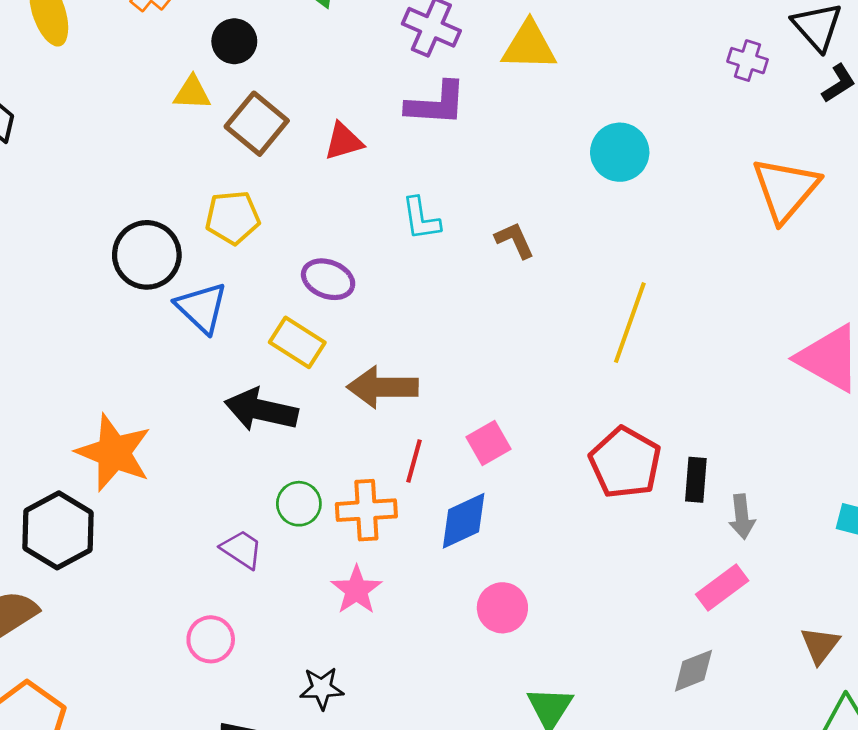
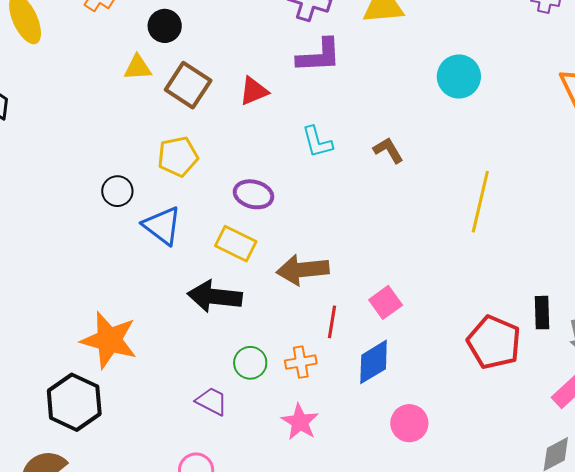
black circle: (147, 255) -> (117, 191), size x0.6
red pentagon: (625, 463) -> (494, 342), moved
orange cross: (366, 510) -> (301, 362), size x0.7

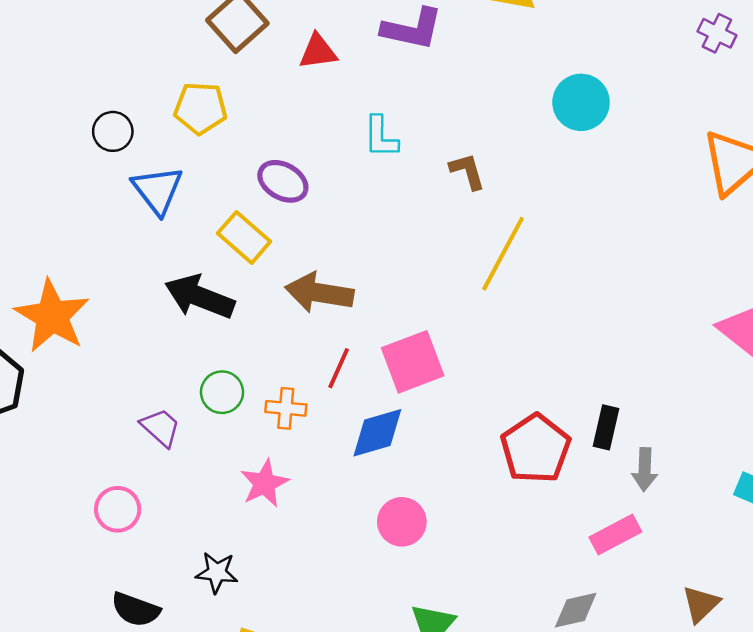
yellow line: (480, 202) -> (503, 254), moved
pink square: (386, 302) -> (413, 362), size x1.5

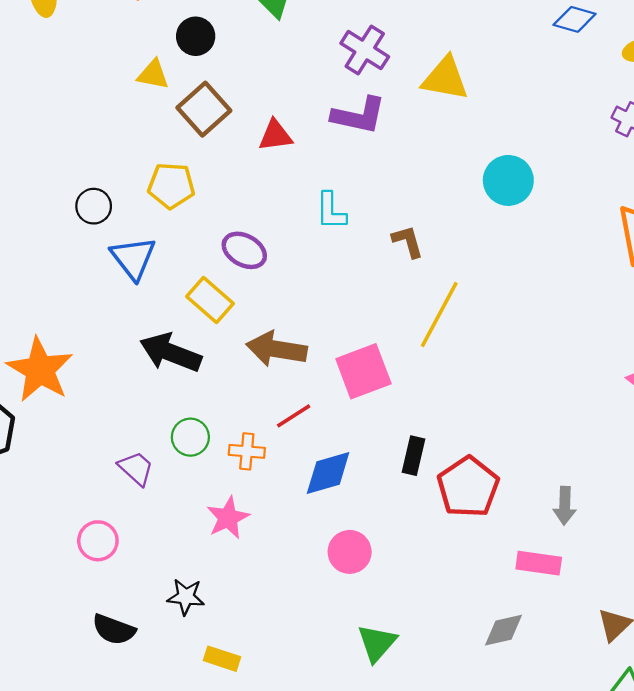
pink square: (413, 362) -> (363, 371), moved
red line: (339, 368) -> (294, 416), turned 33
black rectangle: (606, 427) -> (413, 456), moved
pink rectangle: (615, 535) -> (539, 563), turned 36

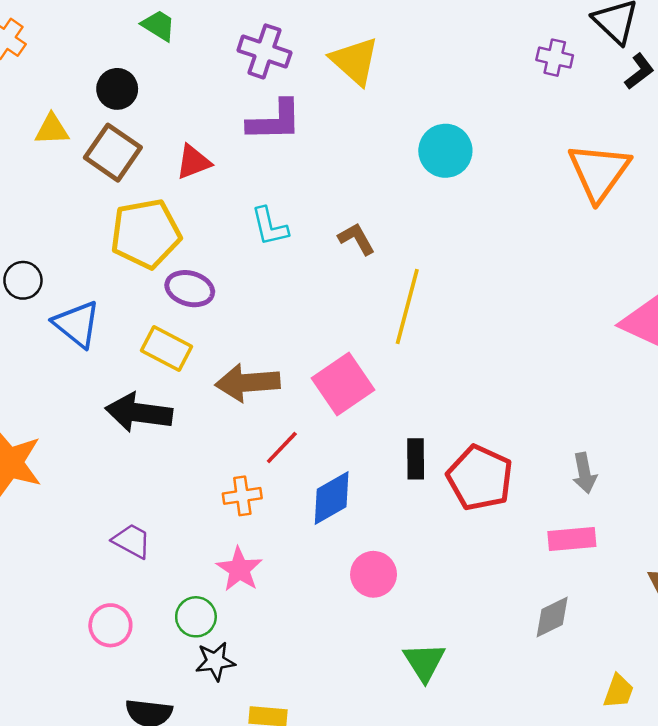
black circle: (196, 36) -> (117, 89), moved
yellow triangle: (445, 78) -> (355, 61), turned 45
yellow pentagon: (171, 186) -> (146, 234), moved, size x1.4
green circle: (190, 437) -> (196, 617), moved

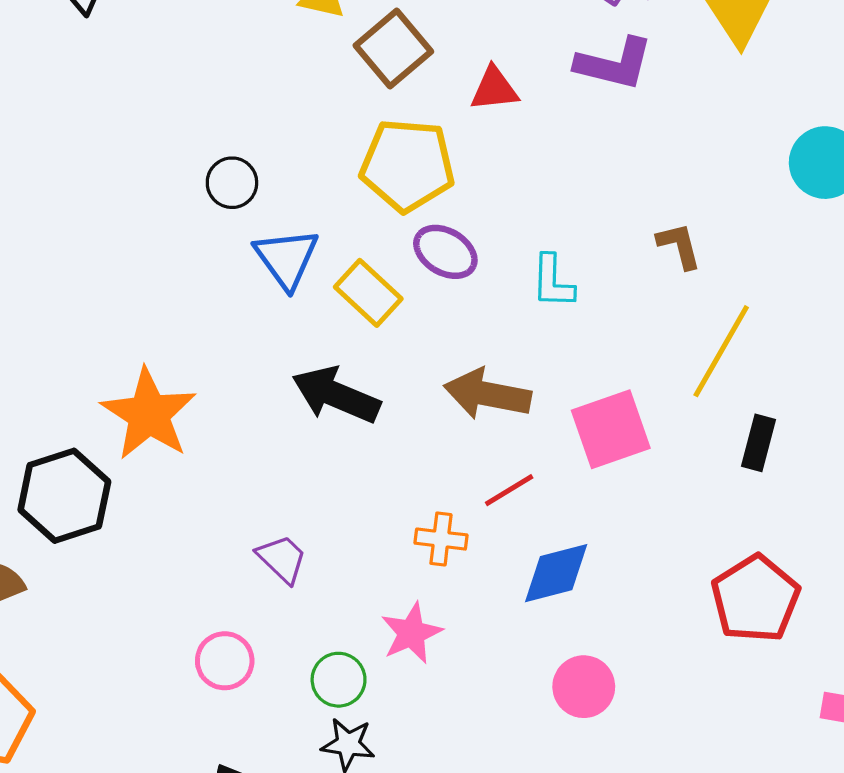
cyan L-shape: (270, 226) -> (553, 282), moved
yellow rectangle: (166, 348) -> (368, 293), moved
black rectangle: (416, 459) -> (759, 443), moved

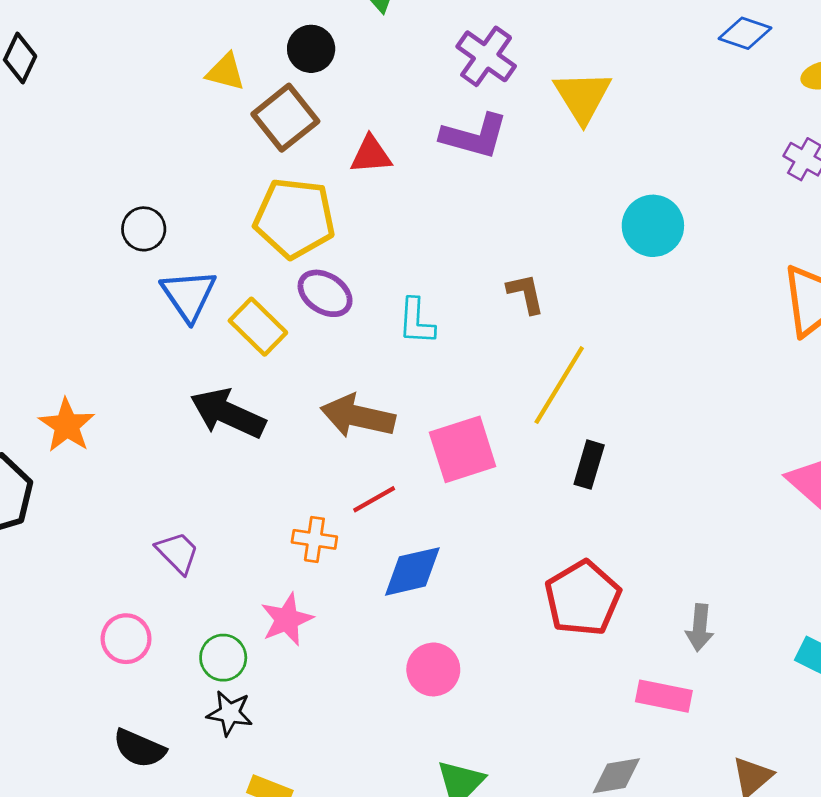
orange star: (149, 414) -> (67, 425), size x0.7

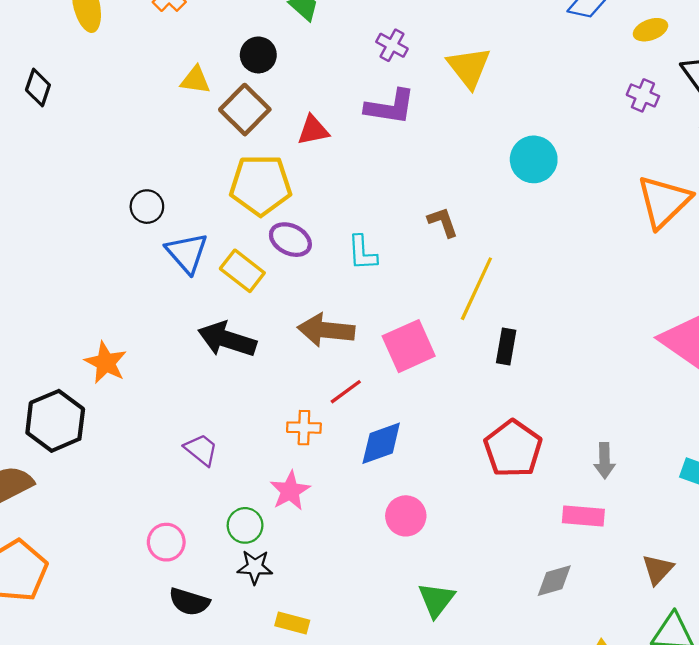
purple cross: (486, 56) -> (392, 45), size x0.7
pink circle: (126, 639) -> (166, 542), moved

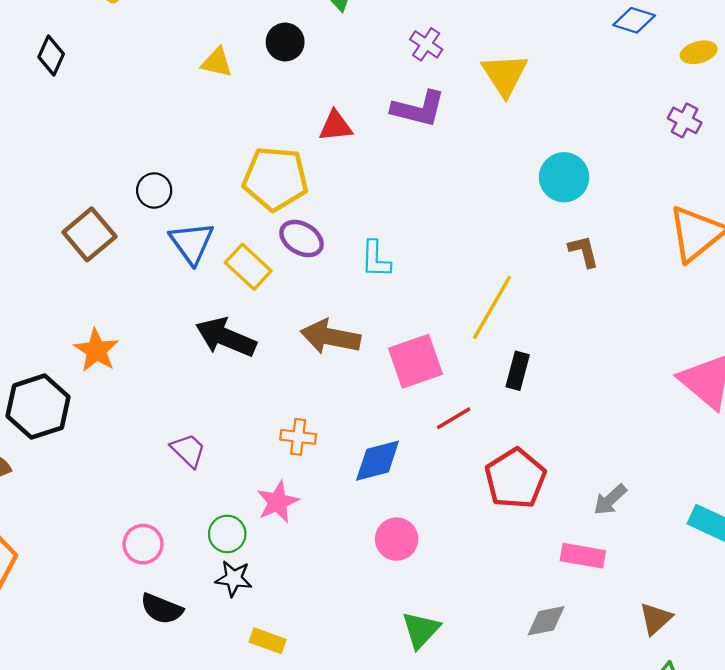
brown square: (245, 110) -> (89, 234), moved
brown L-shape: (443, 222) -> (584, 251), moved
red line: (346, 392) -> (454, 418), moved
gray arrow: (605, 461) -> (610, 500), turned 44

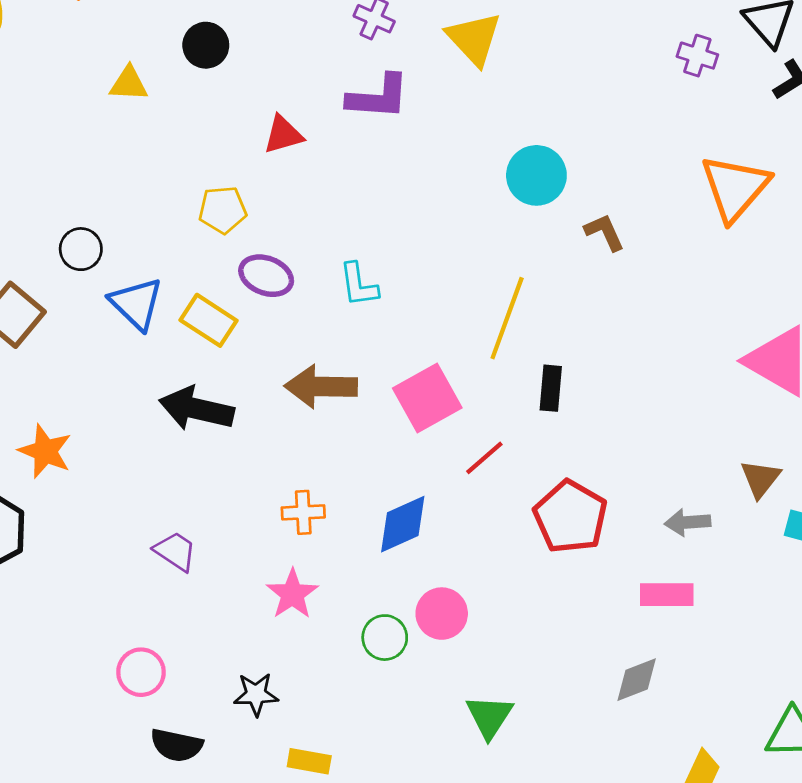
cyan circle: (564, 177) -> (536, 175), moved
yellow pentagon: (275, 179) -> (223, 210), size x0.6
gray arrow: (610, 500) -> (688, 522), turned 48
green circle: (227, 534) -> (385, 638), moved
brown triangle: (656, 619) -> (760, 479), moved

